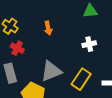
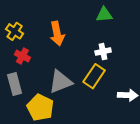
orange arrow: (48, 28) -> (57, 34), size x1.5
yellow rectangle: (81, 79) -> (94, 76), moved

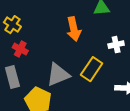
orange arrow: (57, 34) -> (74, 29), moved
white cross: (103, 52) -> (116, 45), moved

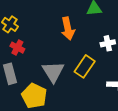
gray triangle: (58, 75) -> (53, 72), turned -40

